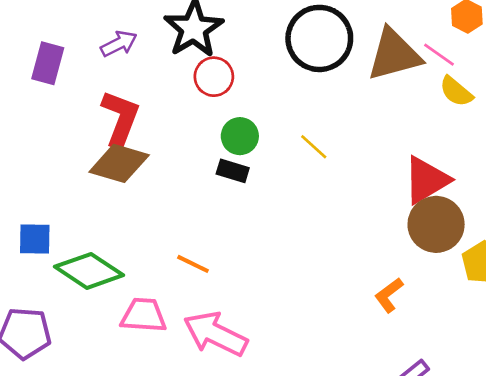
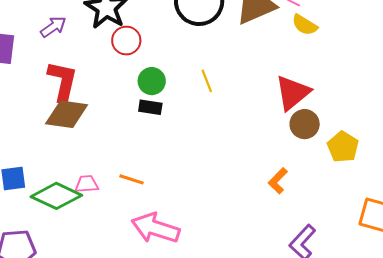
yellow line: (314, 147) -> (207, 81), turned 35
brown circle: (436, 224) -> (305, 124), size x0.7
pink trapezoid: (144, 315) -> (87, 184), moved, size x0.7

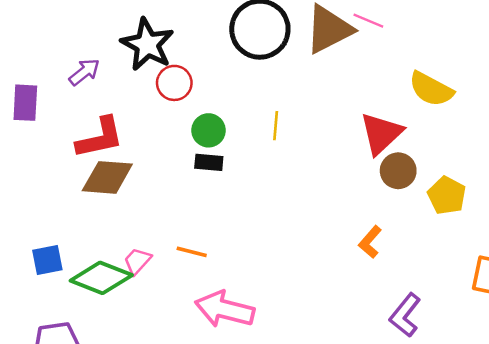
yellow semicircle: (305, 25) -> (431, 89), moved, size x1.4
red L-shape: (63, 81) -> (100, 138), turned 69
yellow line: (207, 81) -> (276, 126), turned 30
pink trapezoid: (87, 184) -> (137, 261), turned -40

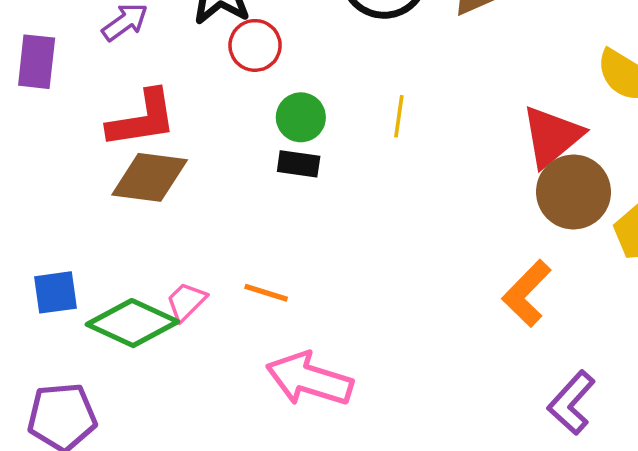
brown circle: (398, 171) -> (573, 192), size x1.4
orange L-shape: (370, 242) -> (527, 293), size x1.4

